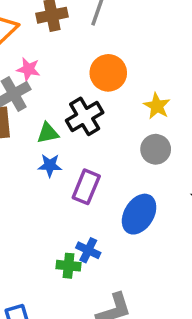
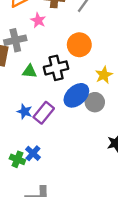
pink star: (28, 69) -> (38, 20), moved
blue star: (50, 165) -> (25, 112), moved
blue ellipse: (139, 214) -> (76, 95), moved

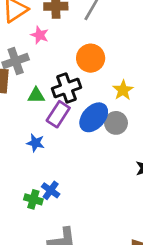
purple rectangle: (44, 113) -> (58, 114), moved

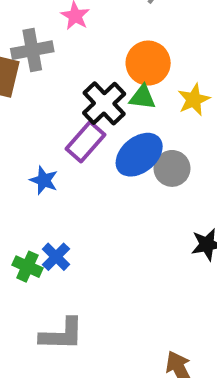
black cross: (66, 88) -> (104, 103), turned -32
yellow star: (123, 90) -> (194, 100), moved
green triangle: (36, 95) -> (142, 97), moved

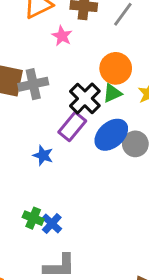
gray cross: (32, 50) -> (33, 84), moved
green triangle: (142, 97) -> (112, 93), turned -30
blue cross: (56, 257) -> (52, 224), moved

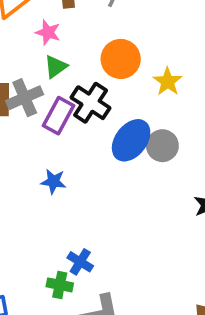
green triangle: (112, 93) -> (56, 67), moved
purple rectangle: (72, 127) -> (59, 116), moved
green cross: (33, 218) -> (60, 285), moved

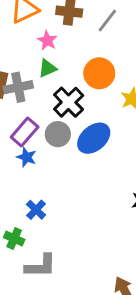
purple rectangle: (59, 116) -> (25, 132), moved
gray circle: (162, 146) -> (58, 134), moved
blue cross: (80, 262) -> (36, 210), moved

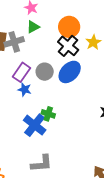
black cross: (69, 102) -> (68, 46), moved
blue cross: (36, 210) -> (35, 125), size x1.6
green cross: (14, 239) -> (48, 114), moved

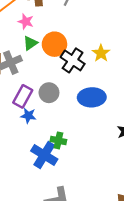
orange circle: (69, 27) -> (54, 44), moved
blue ellipse: (70, 72) -> (92, 97), moved, turned 50

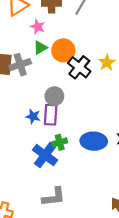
purple rectangle: (23, 96) -> (51, 115), moved, turned -30
blue ellipse: (92, 97) -> (94, 141), moved
green cross: (58, 140) -> (60, 142), turned -32

